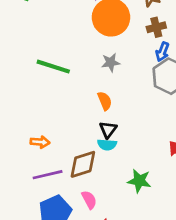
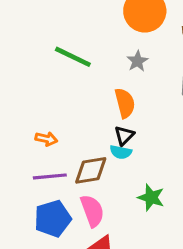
gray star: (111, 62) -> (137, 61), turned -30
orange semicircle: (105, 101) -> (125, 103), size x1.4
pink semicircle: (89, 200) -> (92, 211), size x1.5

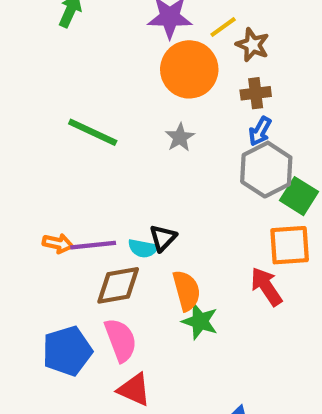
orange semicircle: (125, 103) -> (187, 291), moved
cyan semicircle: (121, 152) -> (143, 248), moved
purple line: (50, 176) -> (93, 245), moved

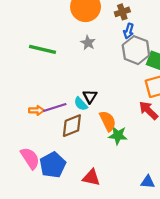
cyan semicircle: (143, 248) -> (81, 104), turned 48
pink semicircle: (121, 340) -> (30, 158), moved

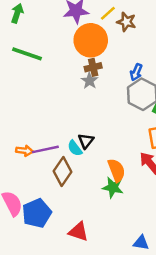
brown cross: (122, 12) -> (93, 67), moved
green line: (42, 49) -> (27, 54), moved
orange semicircle: (108, 121) -> (116, 170), moved
brown diamond: (72, 126) -> (63, 172), turned -40

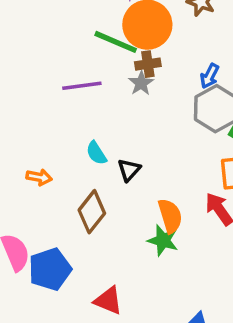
green line: (27, 54) -> (116, 42), moved
cyan semicircle: (75, 148) -> (96, 153), moved
purple line: (45, 149) -> (82, 86), moved

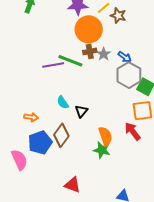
green line: (116, 42) -> (70, 61), moved
blue arrow: (210, 76) -> (125, 57), turned -80
gray star: (141, 83) -> (104, 54), moved
blue pentagon: (50, 269) -> (40, 143), moved

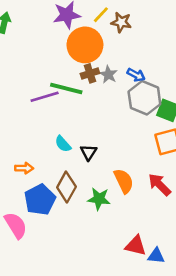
red arrow: (133, 131) -> (159, 185), moved
green star: (102, 150) -> (99, 199), moved
red triangle: (72, 185) -> (136, 246), moved

